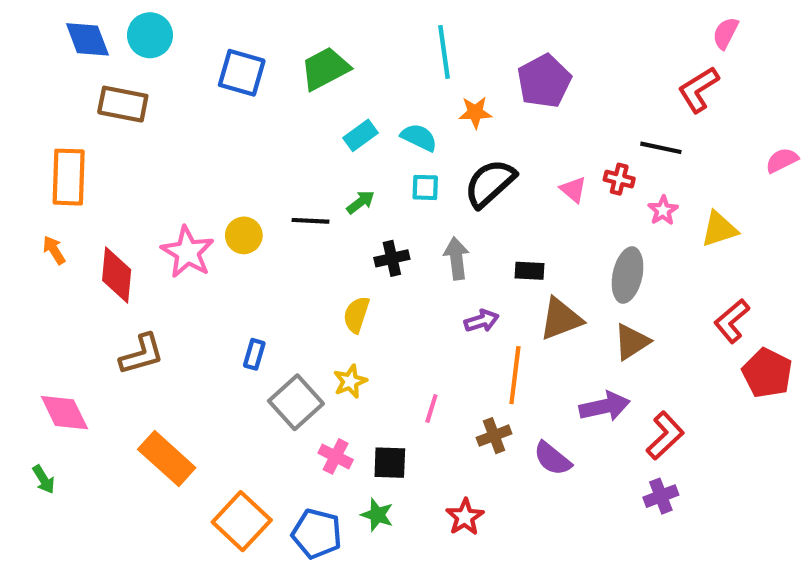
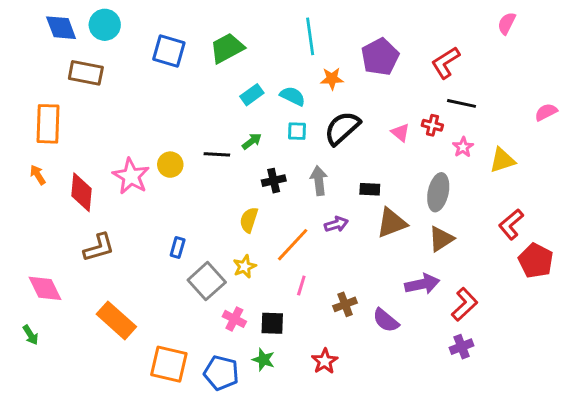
red L-shape: (698, 89) -> (446, 63), moved
orange line: (515, 375) -> (293, 245), moved, turned 36
orange square: (242, 521) -> (169, 364), turned -30

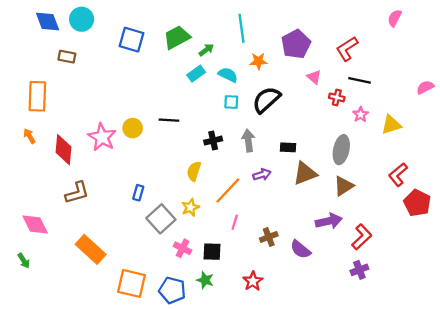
brown rectangle: (86, 73) -> (67, 57), size x0.7
pink triangle: (400, 133) -> (314, 77), moved
green arrow: (252, 141) -> (206, 50), moved

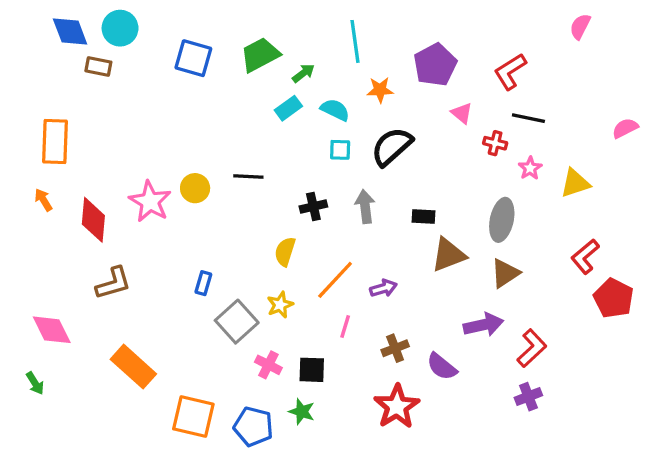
brown rectangle: (67, 57) -> (98, 66), moved
purple arrow: (262, 175) -> (383, 288), moved
red star: (253, 281) -> (397, 407), moved, size x1.5

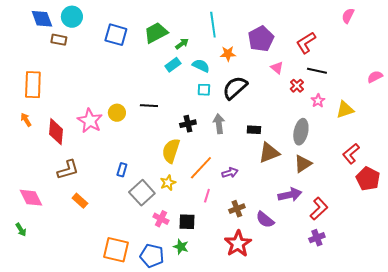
red cross: (495, 143) -> (297, 86), turned 32
yellow semicircle: (285, 252) -> (171, 151), size x1.4
orange rectangle: (133, 367) -> (80, 201), moved, size x0.6

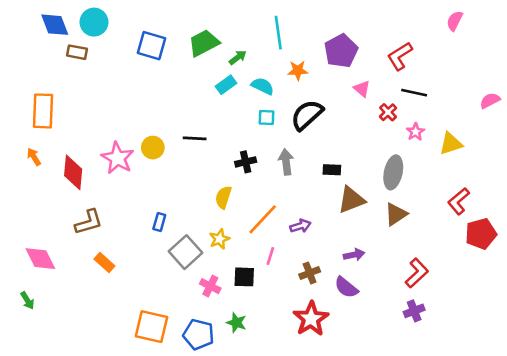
yellow semicircle: (171, 151) -> (223, 197), size x0.7
red pentagon: (368, 179) -> (481, 234), turned 30
purple arrow: (290, 195) -> (354, 255), moved, size x0.7
black square: (187, 222) -> (244, 277), moved

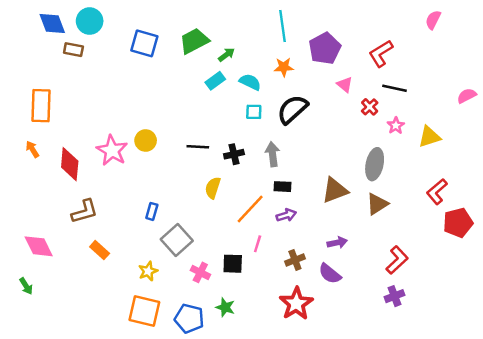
cyan line: (278, 33) -> (282, 26), moved
black line: (195, 138) -> (198, 147), moved
black rectangle: (332, 170) -> (282, 187), moved
yellow star: (219, 239) -> (148, 271), moved

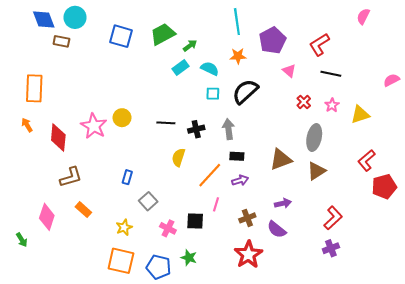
red cross: (370, 107) -> (304, 102), moved
gray square: (177, 240) -> (148, 201), size x0.7
pink diamond: (39, 246) -> (47, 217), moved, turned 45

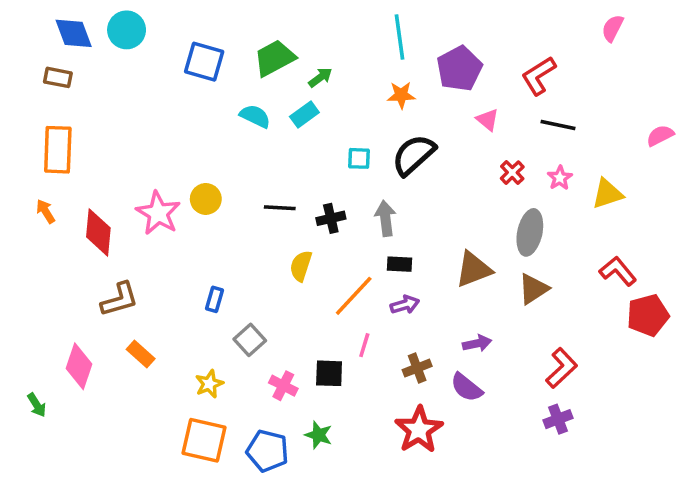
brown rectangle: (61, 41) -> (58, 77), moved
cyan semicircle: (210, 69) -> (255, 116), moved
red L-shape: (366, 160) -> (618, 271), turned 90

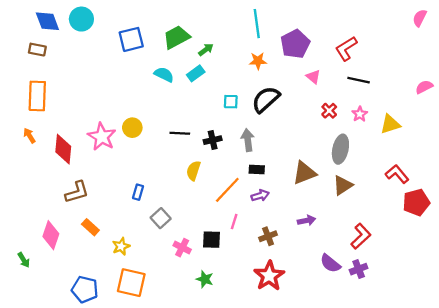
pink semicircle: (613, 28) -> (420, 18), moved
blue square: (204, 62) -> (131, 39), turned -30
yellow star: (209, 384) -> (121, 246), moved
purple semicircle: (466, 387) -> (330, 263), moved
blue pentagon: (267, 451) -> (85, 289), moved

